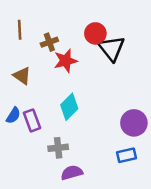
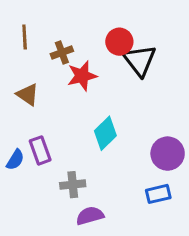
cyan diamond: (69, 107) -> (105, 133), moved
blue semicircle: (13, 115) -> (15, 160), moved

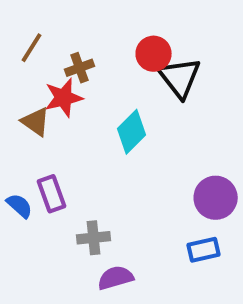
brown line: (25, 37) -> (31, 48), turned 35
red star: (82, 76) -> (63, 98), moved
cyan diamond: (105, 133) -> (132, 132), moved
blue semicircle: (15, 160) -> (19, 206), turned -80

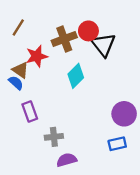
brown cross: (79, 68) -> (64, 39), moved, size x1.5
blue semicircle: (19, 206) -> (16, 83), moved

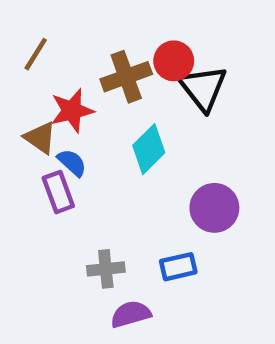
blue semicircle: (16, 83) -> (72, 163), moved
purple rectangle: (30, 112) -> (58, 192), moved
purple circle: (124, 114) -> (214, 208), moved
blue rectangle: (117, 144) -> (178, 267), moved

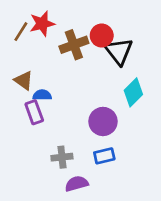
red star: (72, 111) -> (42, 24), moved
cyan diamond: (149, 149) -> (133, 92), moved
blue semicircle: (72, 163) -> (42, 95), turned -42
purple circle: (214, 208) -> (103, 121), moved

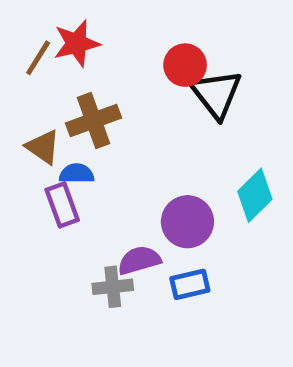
brown cross: (74, 45) -> (93, 121), moved
cyan diamond: (133, 92) -> (255, 195), moved
purple semicircle: (77, 184) -> (139, 260), moved

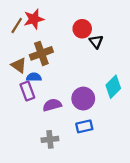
black triangle: (216, 94) -> (96, 42), size x0.6
purple semicircle: (139, 260) -> (52, 105), moved
gray cross: (113, 287) -> (50, 139), moved

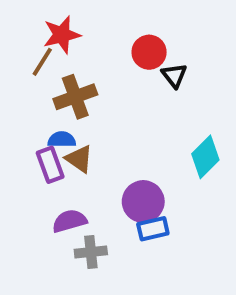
brown line: (17, 26) -> (42, 62), moved
brown triangle: (19, 65) -> (79, 159), moved
purple circle: (83, 99) -> (143, 202), moved
purple semicircle: (52, 105) -> (69, 221), moved

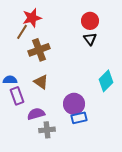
red circle: (149, 52) -> (90, 21), moved
blue semicircle: (62, 139) -> (10, 80), moved
purple rectangle: (50, 165) -> (17, 96), moved

